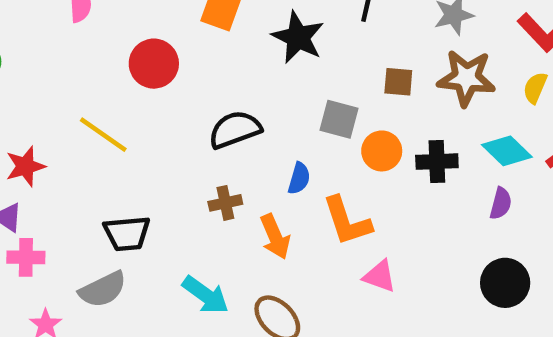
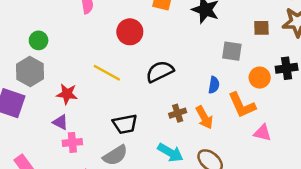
black semicircle: (235, 130) -> (160, 71), moved
orange circle: (382, 151) -> (260, 78), moved
red star: (25, 166) -> (67, 94), turned 30
brown cross: (225, 203) -> (178, 113), moved

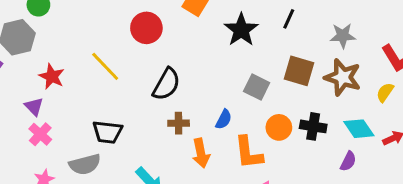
brown square: (261, 28) -> (299, 71), size x1.5
black semicircle: (160, 71) -> (166, 84), turned 128
brown cross: (178, 113) -> (179, 123), moved
pink cross: (72, 142) -> (40, 134), turned 30

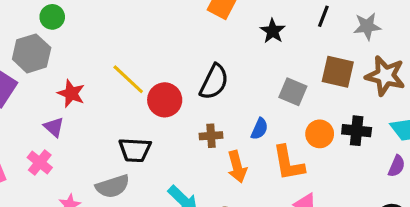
red circle: (146, 28) -> (165, 100), moved
black star: (241, 30) -> (273, 31), size x0.7
gray star: (343, 36) -> (367, 26), moved
black semicircle: (166, 84) -> (214, 82), moved
pink cross: (40, 134) -> (40, 163), moved

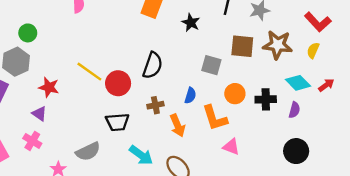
black cross: (357, 131) -> (266, 99), moved
black trapezoid: (135, 150) -> (117, 122), moved

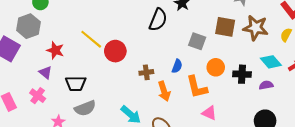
black semicircle: (153, 65) -> (158, 20), moved
purple semicircle: (294, 110) -> (266, 85), turned -120
black trapezoid: (117, 122) -> (76, 84), moved

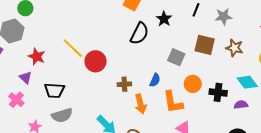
brown star: (256, 28) -> (234, 48), size x0.7

